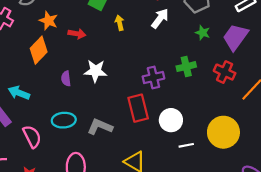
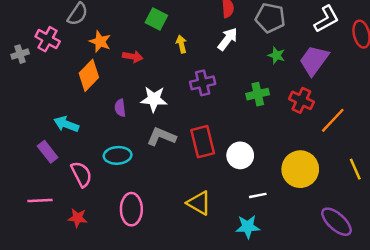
purple cross: (153, 77) -> (203, 83), moved
gray L-shape: (100, 127) -> (161, 137), moved
white line: (186, 145) -> (258, 195), moved

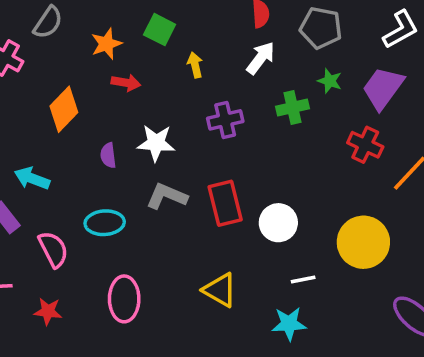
orange star: (100, 42) -> (106, 44), moved, turned 30
green cross: (258, 94) -> (293, 108), moved

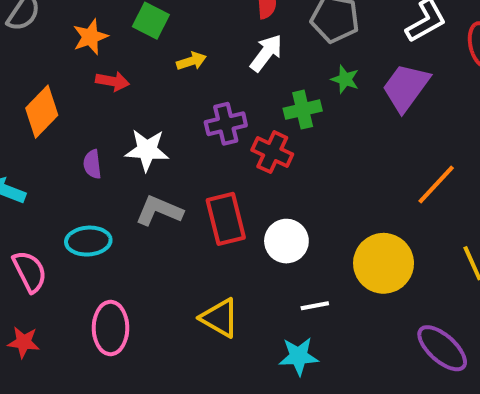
yellow arrow: (195, 65) -> (191, 61), turned 85
red cross: (365, 145) -> (272, 152), moved

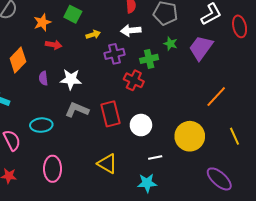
white arrow: (266, 53) -> (131, 30), turned -132
purple cross: (226, 124) -> (115, 54), moved
purple semicircle: (92, 164) -> (43, 78), moved

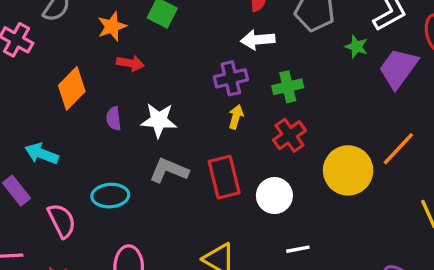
yellow arrow: (93, 35) -> (236, 117), moved, turned -56
green star: (170, 44) -> (356, 47), moved
purple trapezoid: (201, 48) -> (398, 68), moved
red cross: (134, 80) -> (289, 135), moved, turned 30
yellow circle: (190, 136) -> (348, 170), moved

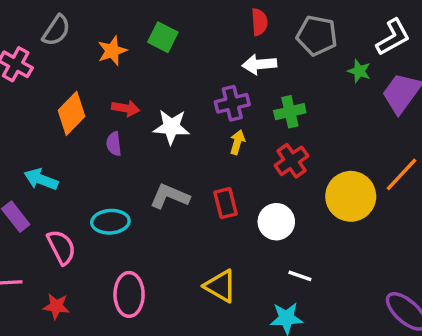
red arrow: (130, 63) -> (126, 108), moved
white star: (159, 120) -> (171, 127), moved
red rectangle: (224, 177) -> (226, 203), size x0.7
white line: (298, 249) -> (300, 276), turned 30

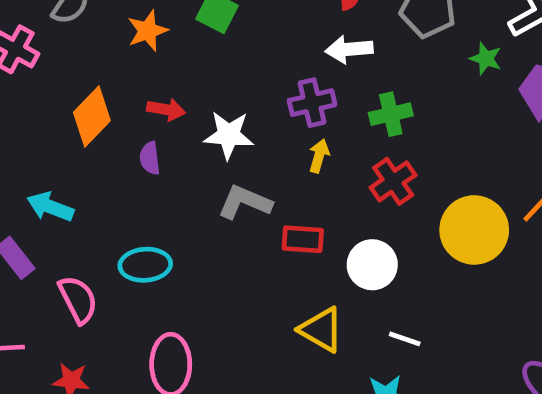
gray L-shape: (170, 196) -> (245, 202), moved
red rectangle: (226, 203) -> (303, 239), turned -72
yellow triangle: (220, 286) -> (321, 330), moved

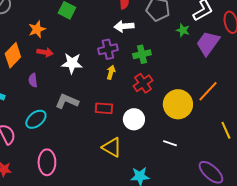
orange star: (148, 31) -> (37, 29), moved
purple semicircle: (150, 158) -> (33, 80), moved
gray L-shape: (245, 202) -> (67, 101), moved
cyan ellipse: (145, 265) -> (36, 119), turned -35
white line: (405, 339) -> (170, 143), moved

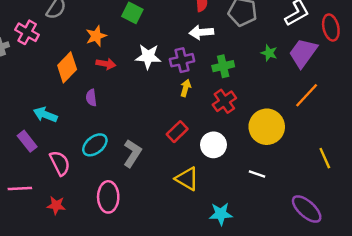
green star: (183, 30) -> (269, 53), moved
white star: (72, 63) -> (148, 57), moved
orange line: (208, 91) -> (307, 95), moved
gray L-shape: (67, 101) -> (132, 153), moved, turned 100
red rectangle: (104, 108) -> (177, 132), turned -48

